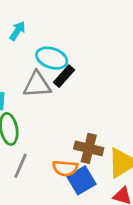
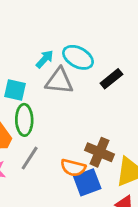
cyan arrow: (17, 31) -> (45, 59), moved
black rectangle: (64, 76) -> (111, 79), moved

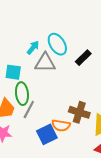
cyan ellipse: (78, 57) -> (57, 44), turned 35
gray line: (30, 158) -> (29, 110), moved
blue square: (87, 182) -> (47, 134), moved

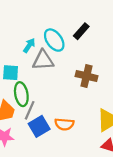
black rectangle: (83, 58) -> (81, 31), moved
brown cross: (79, 112) -> (86, 76), moved
blue square: (47, 134) -> (39, 126), moved

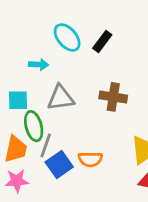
cyan ellipse: (54, 40) -> (67, 37), moved
cyan arrow: (29, 45) -> (39, 65), turned 64
gray triangle: (43, 60) -> (61, 98), moved

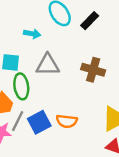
gray line: (46, 145) -> (18, 121), moved

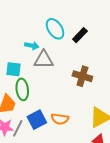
gray triangle: (48, 65) -> (44, 60), moved
gray line: (18, 121) -> (18, 128), moved

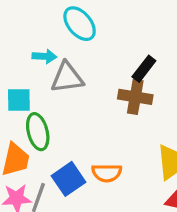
black rectangle: (80, 35) -> (144, 69), moved

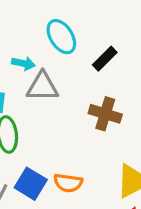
black rectangle: (144, 69) -> (105, 59), moved
blue square: (68, 179) -> (31, 184), turned -32

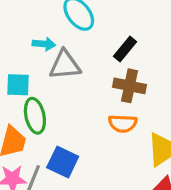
black rectangle: (105, 59) -> (125, 49), moved
orange semicircle: (68, 183) -> (123, 124), moved

